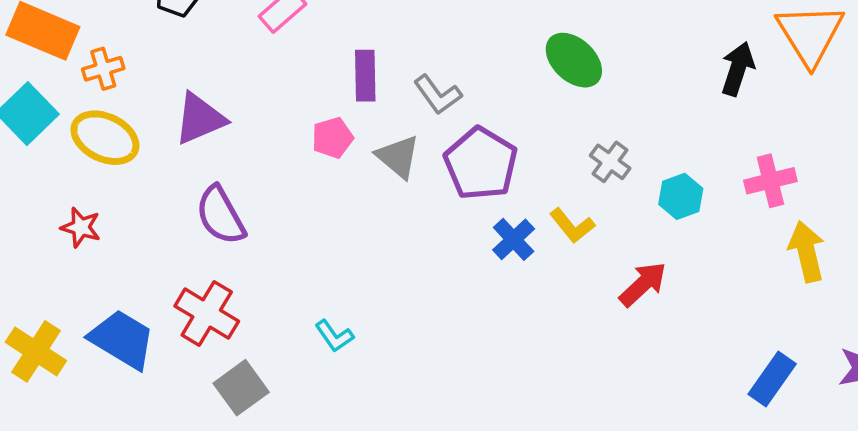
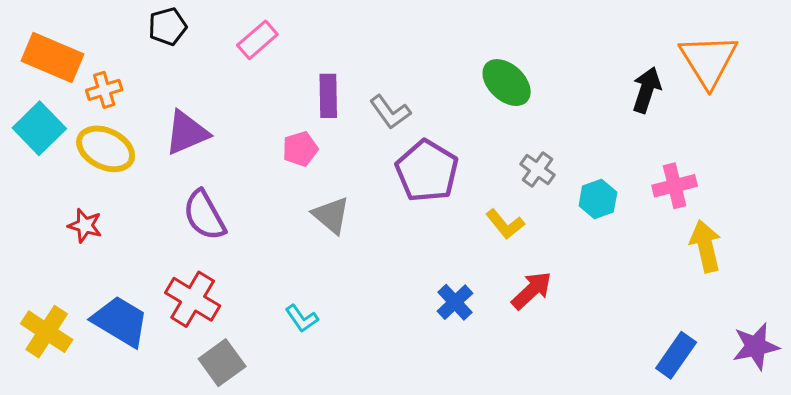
gray triangle: (398, 157) -> (331, 215), moved
blue cross: (514, 239) -> (455, 302), moved
red arrow: (643, 284) -> (532, 290), moved

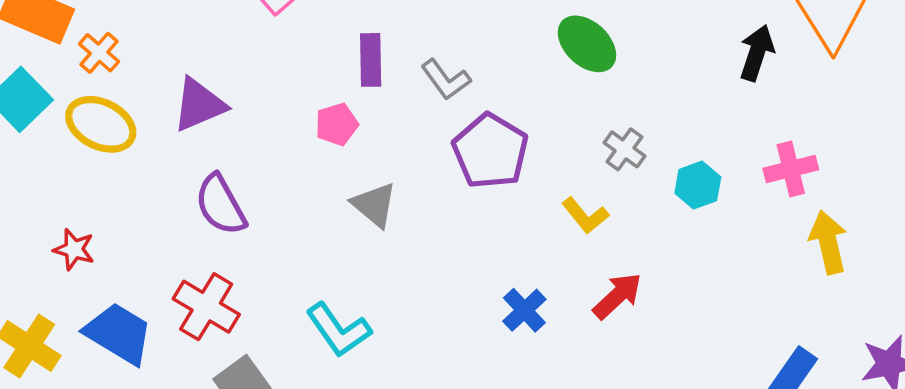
orange cross: (104, 90) -> (99, 53), turned -32
red star: (85, 226) -> (74, 249), moved
cyan L-shape: (302, 318) -> (338, 330), size x1.6

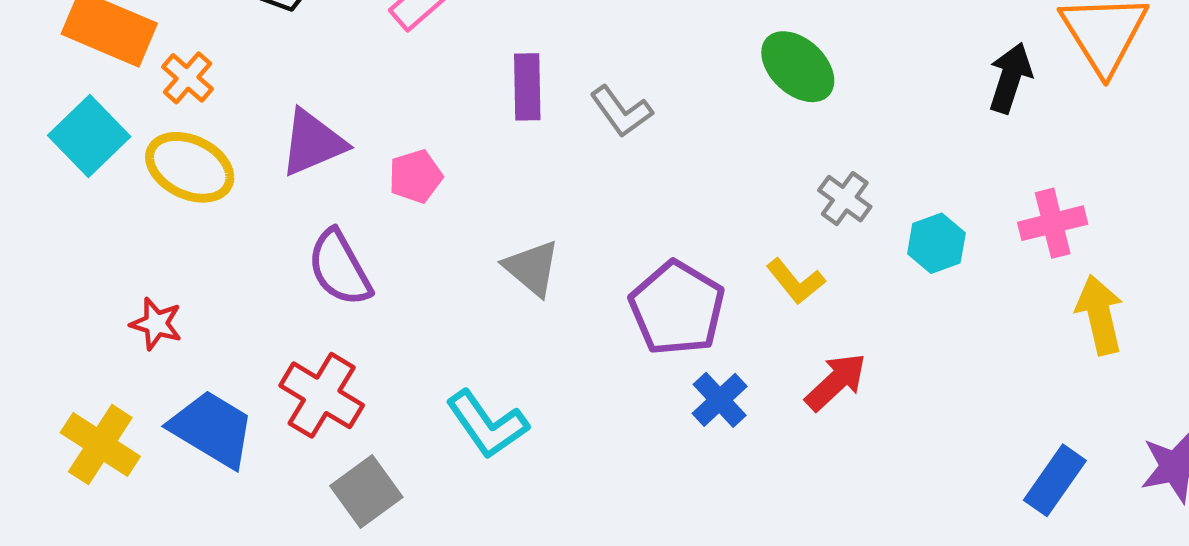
pink pentagon: (337, 124) -> (416, 176), moved
purple pentagon: (490, 151) -> (677, 308), moved

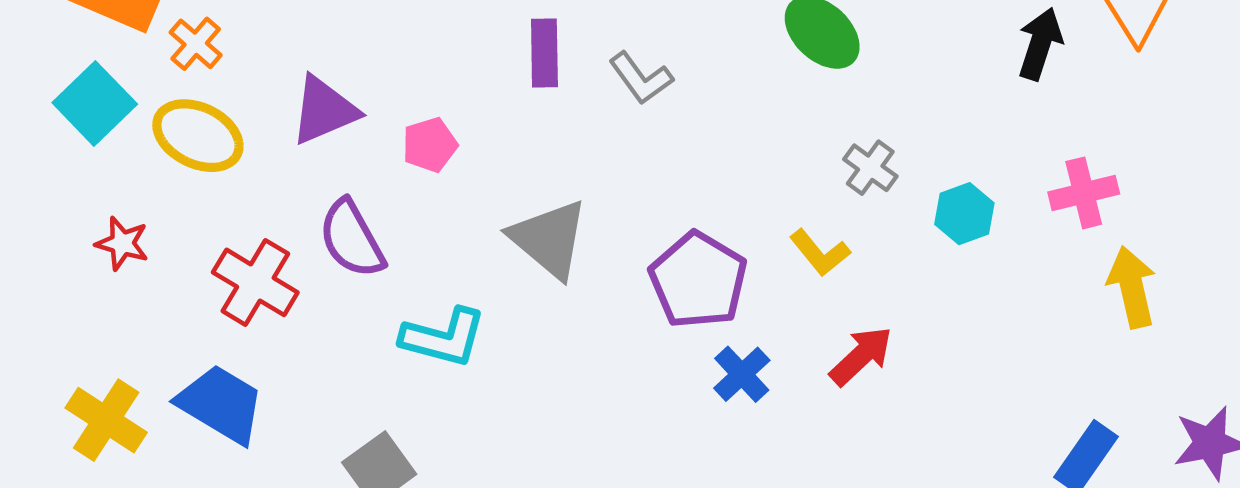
gray triangle: (532, 268) -> (549, 239), size x1.4
red star: (156, 324) -> (122, 243), moved
red cross: (322, 395) -> (255, 282), moved
cyan L-shape: (487, 424) -> (443, 338), moved, turned -40

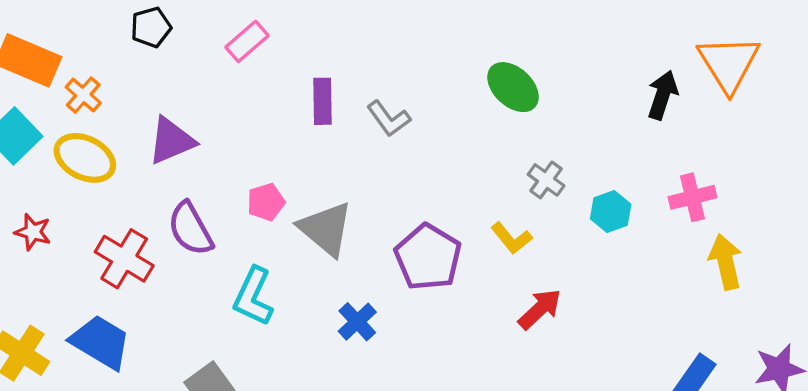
pink pentagon: (430, 145) -> (266, 202), moved
cyan L-shape: (443, 338) -> (253, 296), turned 100
blue cross: (742, 374) -> (357, 322), moved

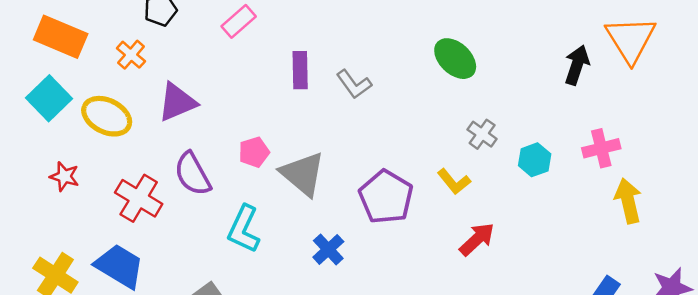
orange cross: (83, 95) -> (131, 55), moved

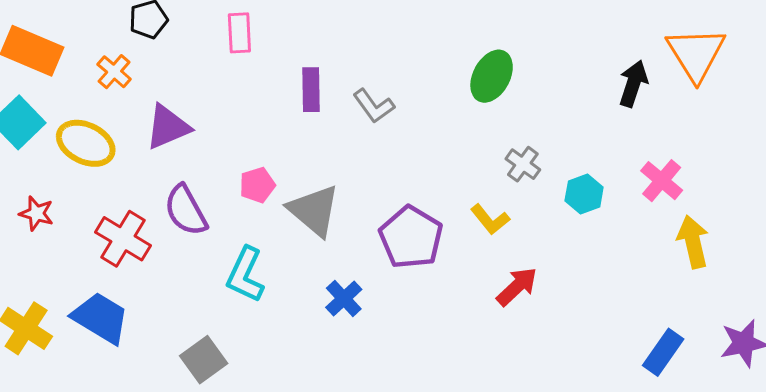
pink rectangle: (239, 21) -> (239, 33), turned -52
green ellipse: (455, 59) -> (492, 76), turned 75
pink cross: (601, 148) -> (662, 181), turned -36

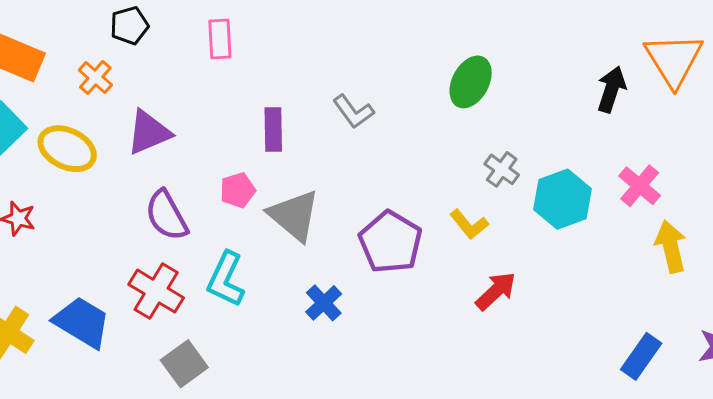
purple rectangle: (311, 90) -> (273, 129), moved
cyan hexagon: (584, 194) -> (563, 199), size x1.5
red cross: (123, 239) -> (156, 291), moved

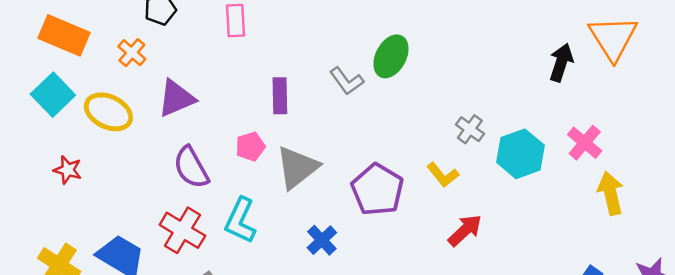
green ellipse: (471, 82) -> (391, 56), moved
gray triangle: (294, 215) -> (297, 167), turned 42

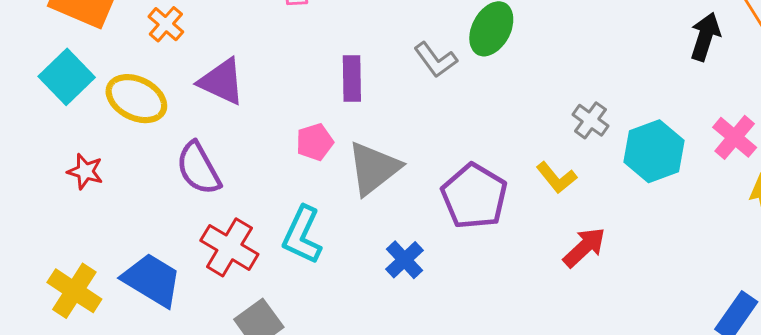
purple triangle: (176, 98) -> (222, 82), turned 48
purple semicircle: (191, 167) -> (198, 168), moved

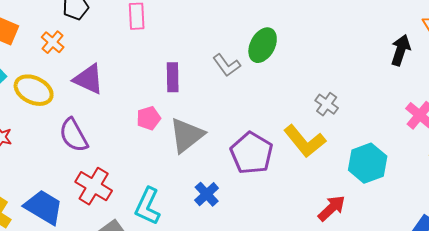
cyan hexagon: (654, 151) -> (368, 163), moved
yellow L-shape: (556, 178) -> (305, 141), size x1.6
cyan L-shape: (302, 235) -> (148, 206), moved
red arrow: (584, 247) -> (332, 208), moved

